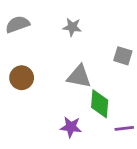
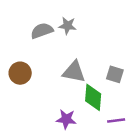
gray semicircle: (17, 24) -> (42, 31), moved
gray square: (123, 56) -> (115, 74), moved

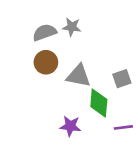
brown circle: (20, 73) -> (46, 62), moved
gray square: (115, 74) -> (122, 79), turned -36

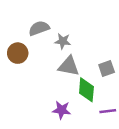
gray star: (72, 27) -> (63, 41), moved
brown circle: (46, 62) -> (18, 53), moved

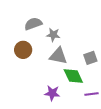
brown circle: (18, 53) -> (23, 50), moved
green diamond: (86, 90) -> (73, 76), turned -30

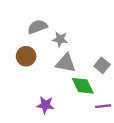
gray square: (90, 58) -> (102, 65), turned -32
purple star: (52, 93) -> (45, 105), moved

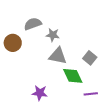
brown circle: (26, 56) -> (13, 43), moved

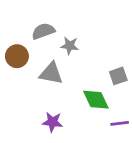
gray triangle: (58, 56) -> (51, 73), moved
gray square: (90, 58) -> (118, 76), turned 32

